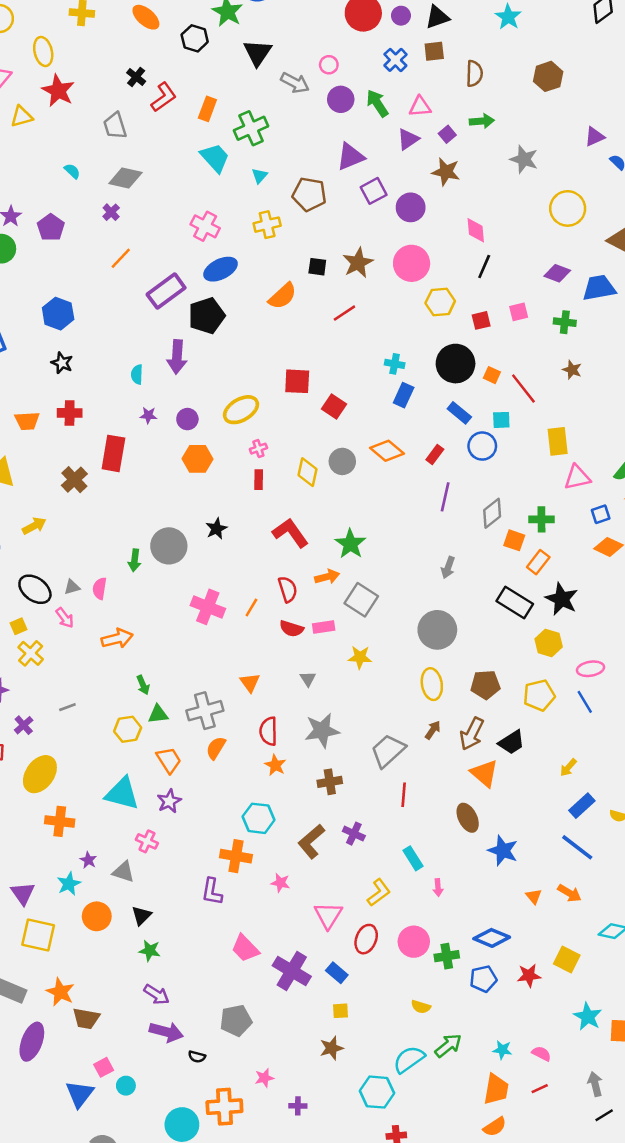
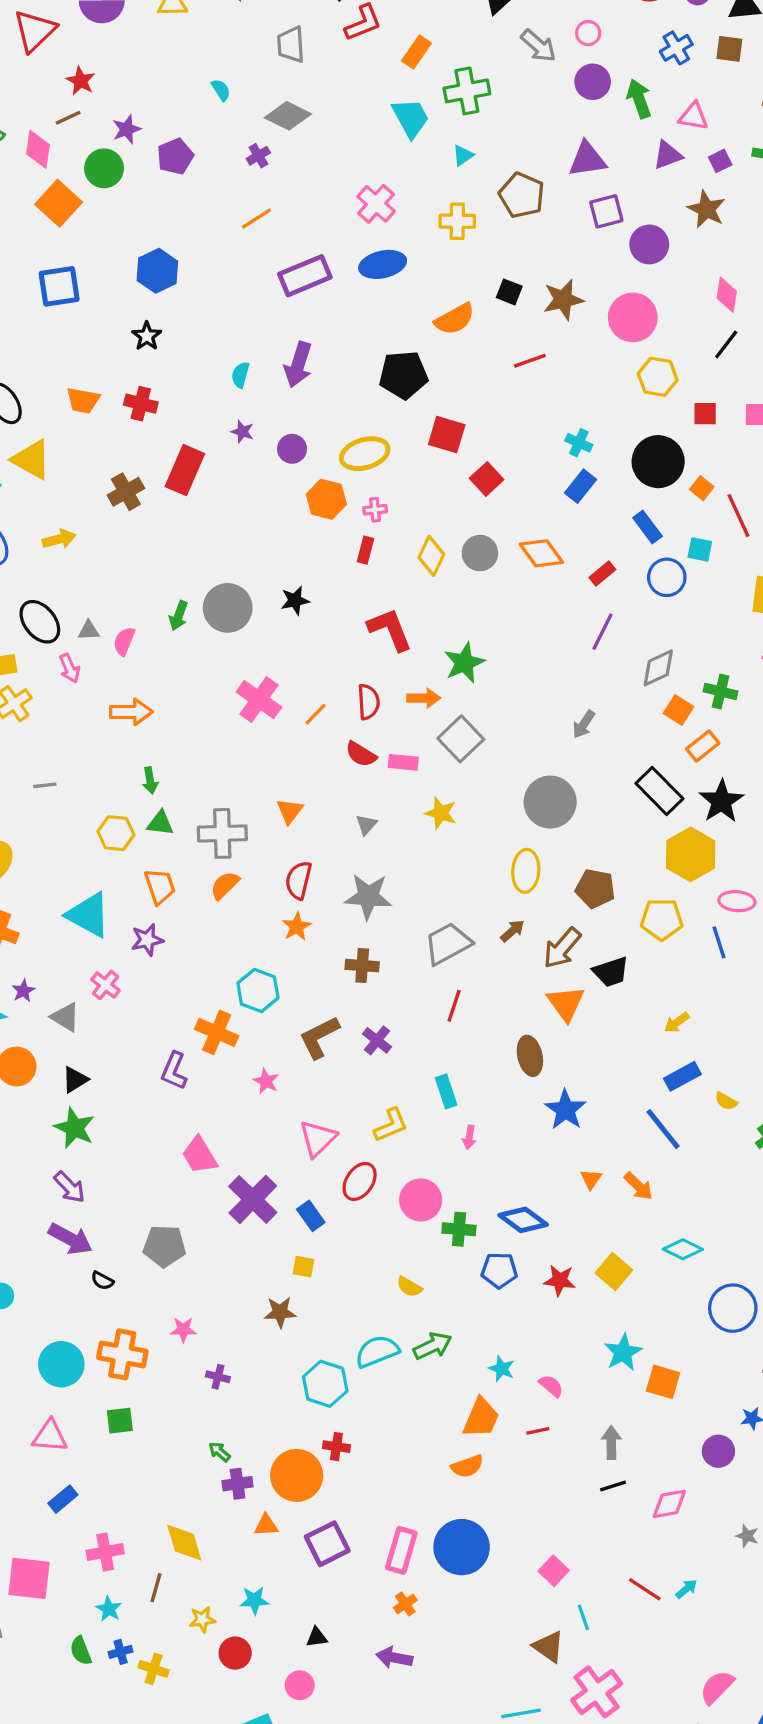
black pentagon: (207, 316) -> (403, 375), moved
orange hexagon: (198, 459) -> (326, 499), moved
yellow hexagon: (549, 643) -> (691, 854), size x1.4
green star: (150, 951) -> (75, 1128), size x1.4

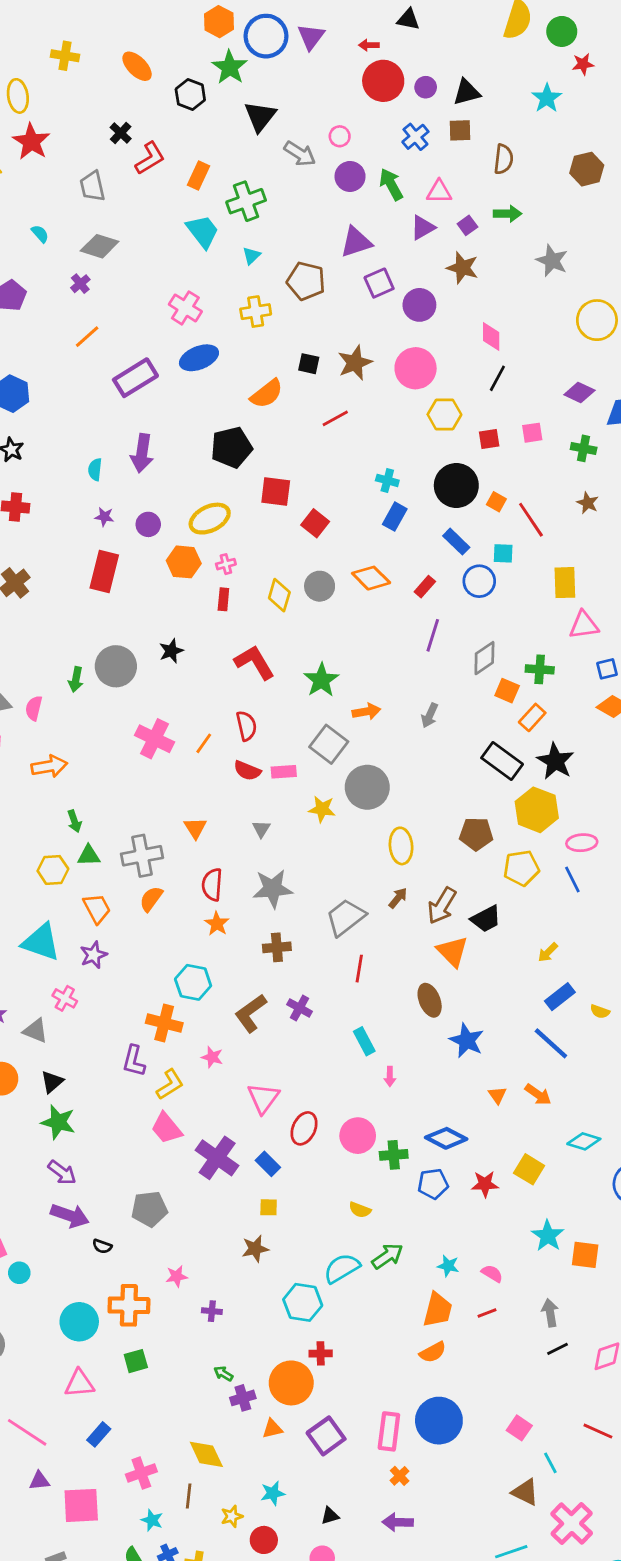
red rectangle: (185, 470) -> (104, 571), moved
orange arrow: (424, 698) -> (366, 712), moved
gray circle: (550, 802) -> (367, 787), moved
brown pentagon: (595, 889) -> (476, 834), moved
yellow L-shape: (391, 1125) -> (170, 1084), moved

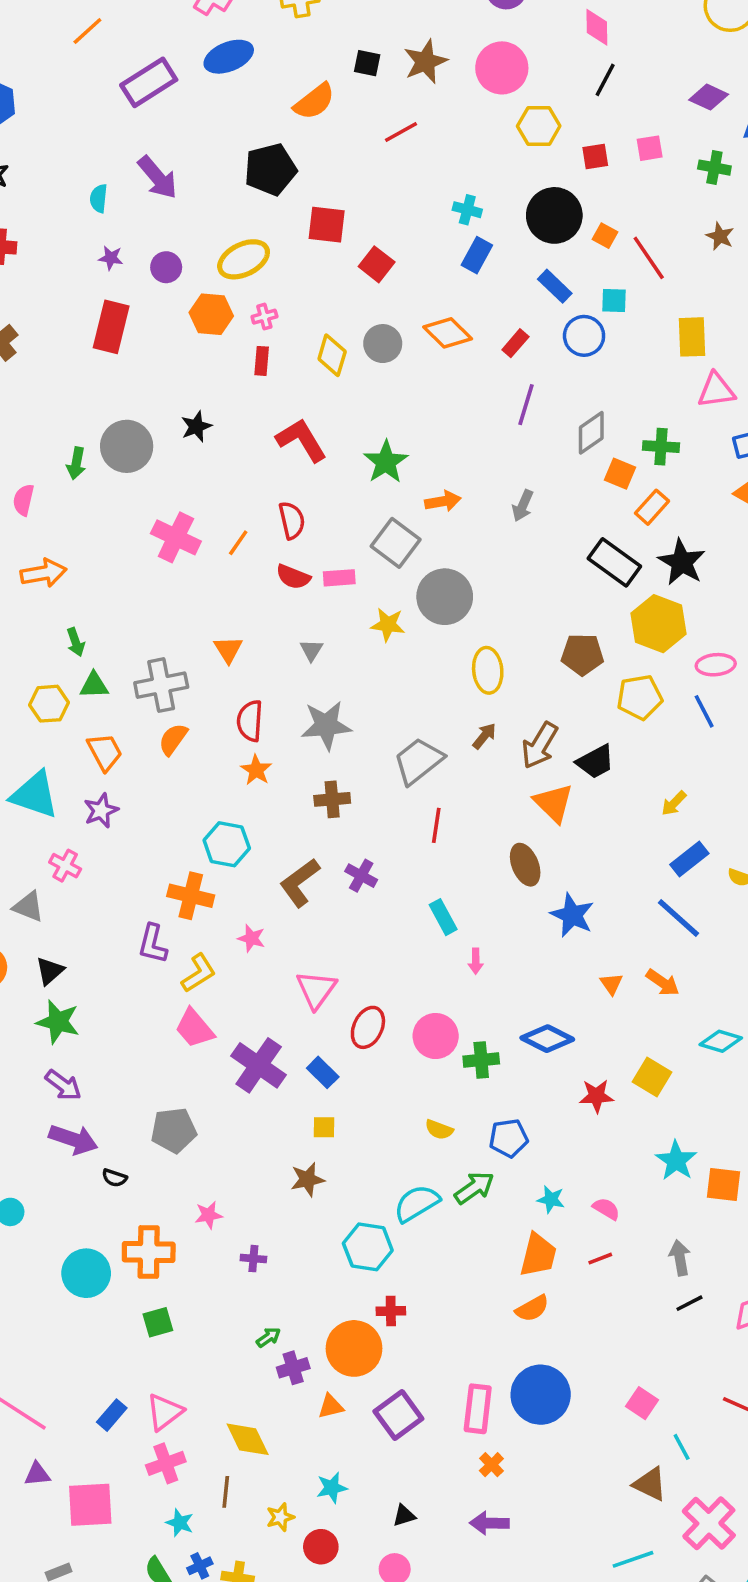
purple arrow: (142, 453) -> (158, 177), turned -48
blue pentagon: (433, 1184) -> (509, 1138), moved
green arrow: (223, 1374) -> (268, 1337), turned 114
pink triangle: (79, 1383) -> (165, 1412), moved, turned -32

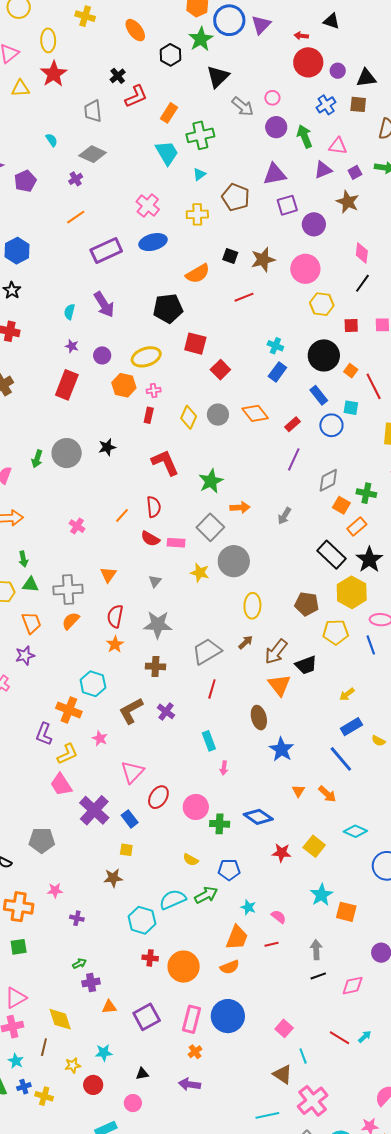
pink cross: (176, 537) -> (77, 526), moved, size x0.6
orange circle: (354, 1348) -> (184, 967), moved

